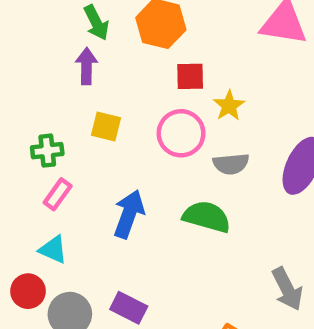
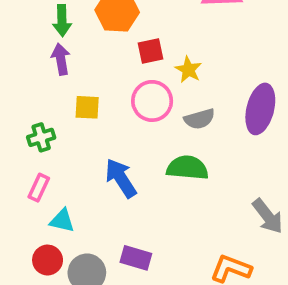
green arrow: (96, 23) -> (62, 21), turned 36
pink rectangle: (58, 194) -> (39, 188), moved
blue arrow: (129, 214) -> (121, 178), turned -42

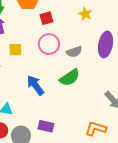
yellow star: (188, 70) -> (85, 14), moved
green semicircle: (187, 168) -> (70, 78), turned 145

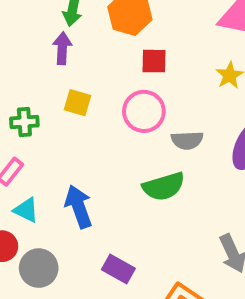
blue arrow: (35, 85) -> (79, 207), moved
purple rectangle: (46, 126) -> (118, 269), moved

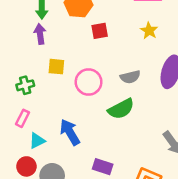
pink circle: (144, 111) -> (89, 82), moved
cyan triangle: (26, 210) -> (37, 141), turned -42

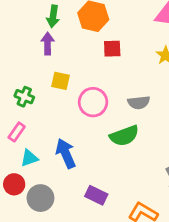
green cross: (25, 85) -> (24, 97), turned 30

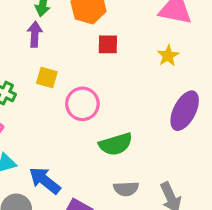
gray semicircle: (139, 103) -> (126, 189), moved
blue arrow: (66, 153) -> (45, 180), moved, turned -32

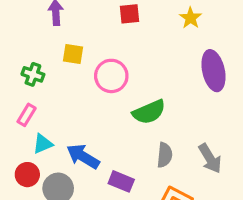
purple ellipse: (185, 111) -> (213, 71), turned -33
gray semicircle: (126, 189) -> (165, 155), turned -75

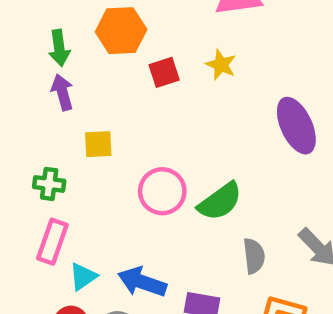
yellow star: (190, 18) -> (221, 65), moved
pink circle: (111, 76) -> (162, 191), moved
pink rectangle: (27, 115) -> (52, 242), size x1.4

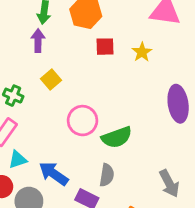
yellow square: (98, 144) -> (51, 80), turned 36
gray semicircle: (254, 256) -> (107, 175), moved

